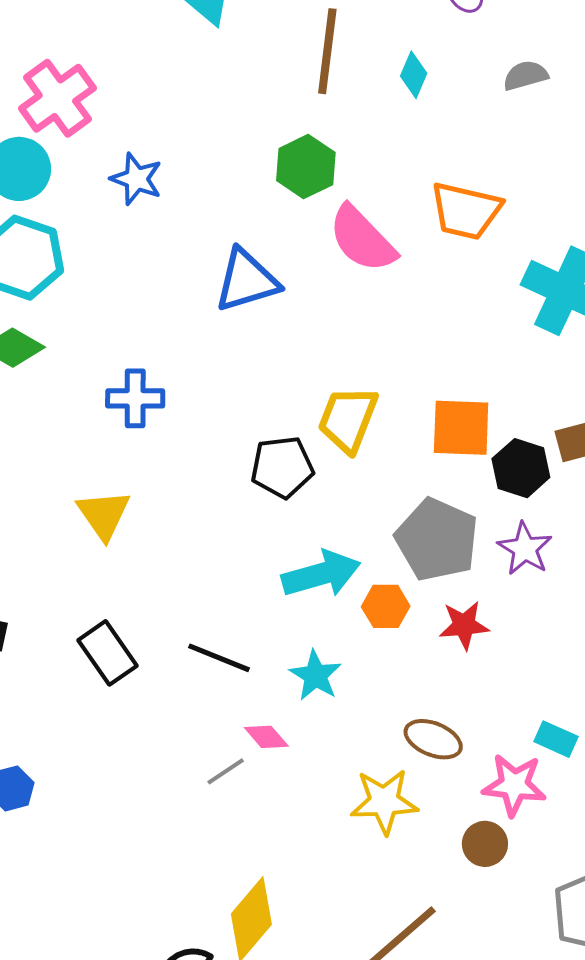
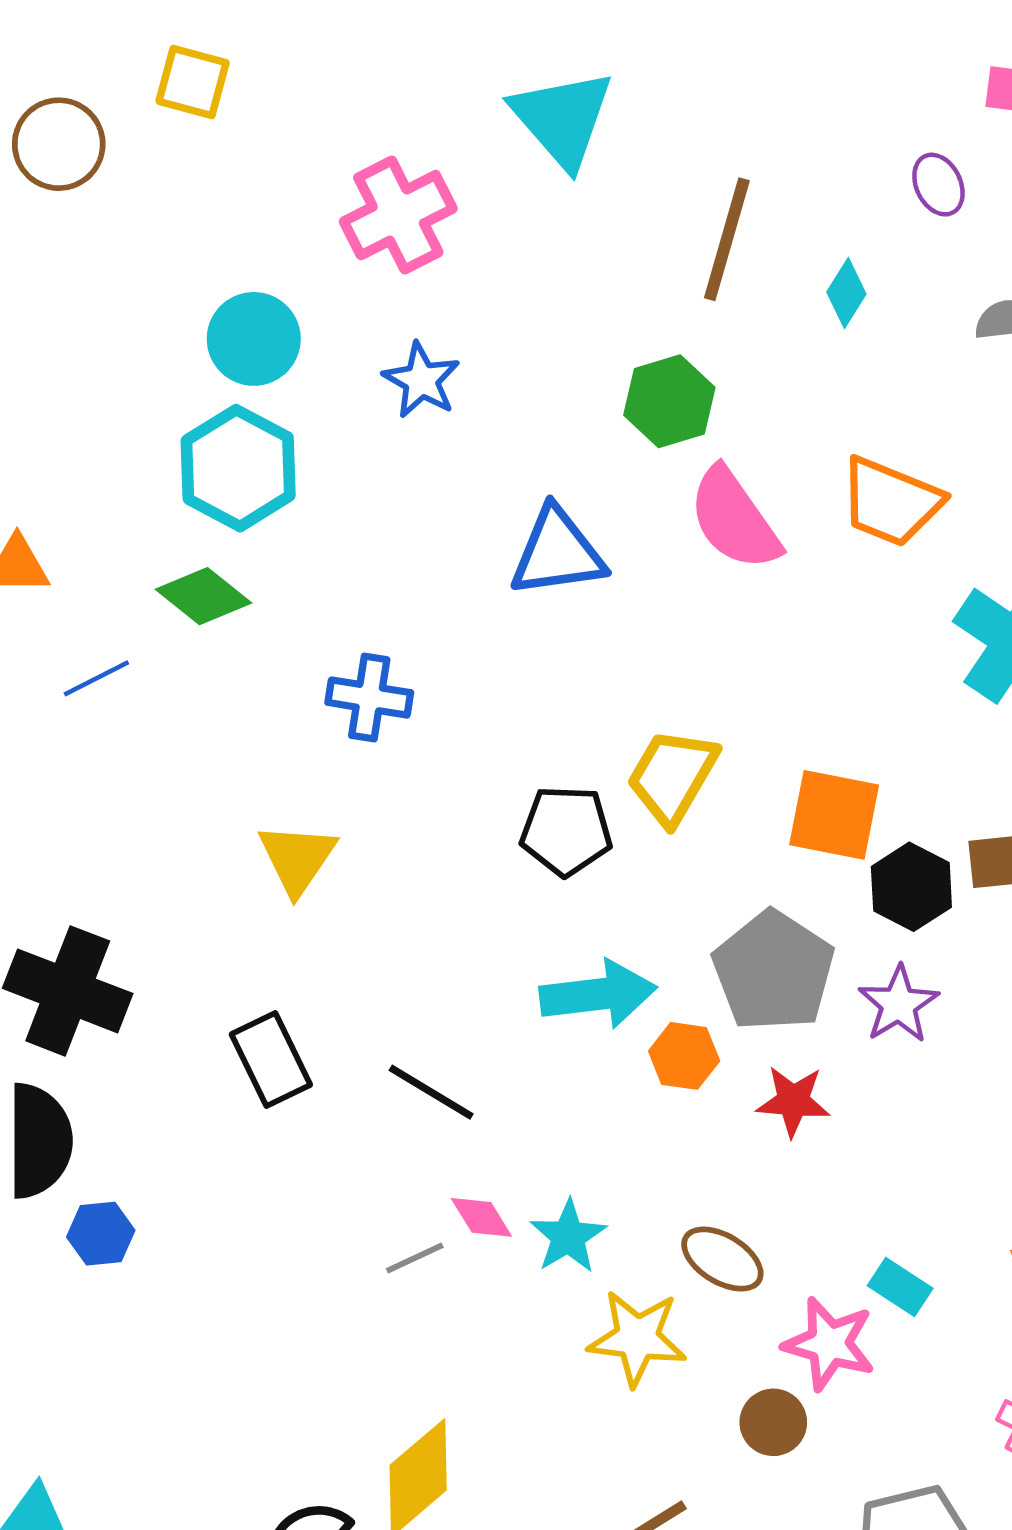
pink cross: (57, 98) -> (398, 215), moved
cyan star: (315, 675) -> (568, 1237), moved

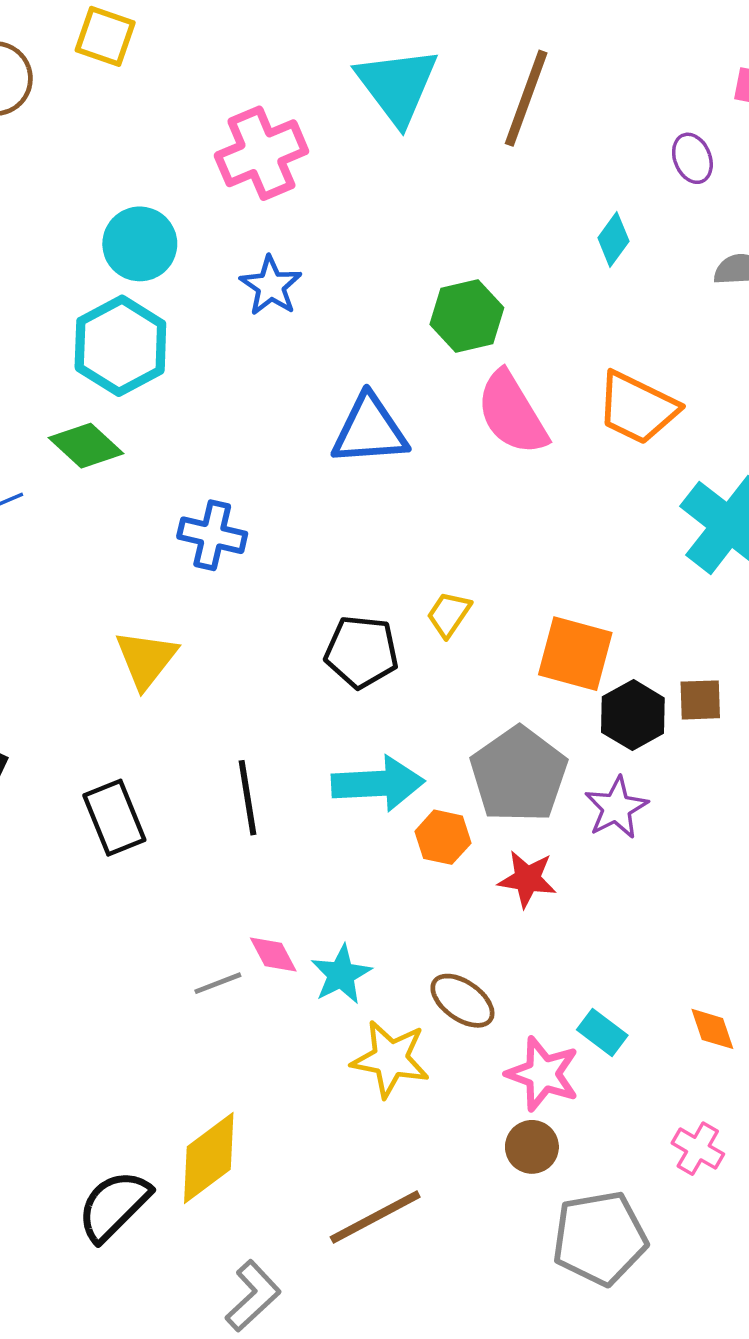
brown line: (727, 239) -> (526, 98), moved
yellow trapezoid: (672, 776) -> (449, 614), size x0.6
black line: (431, 1092) -> (248, 798), moved, turned 46
brown circle: (773, 1422) -> (532, 1147), moved

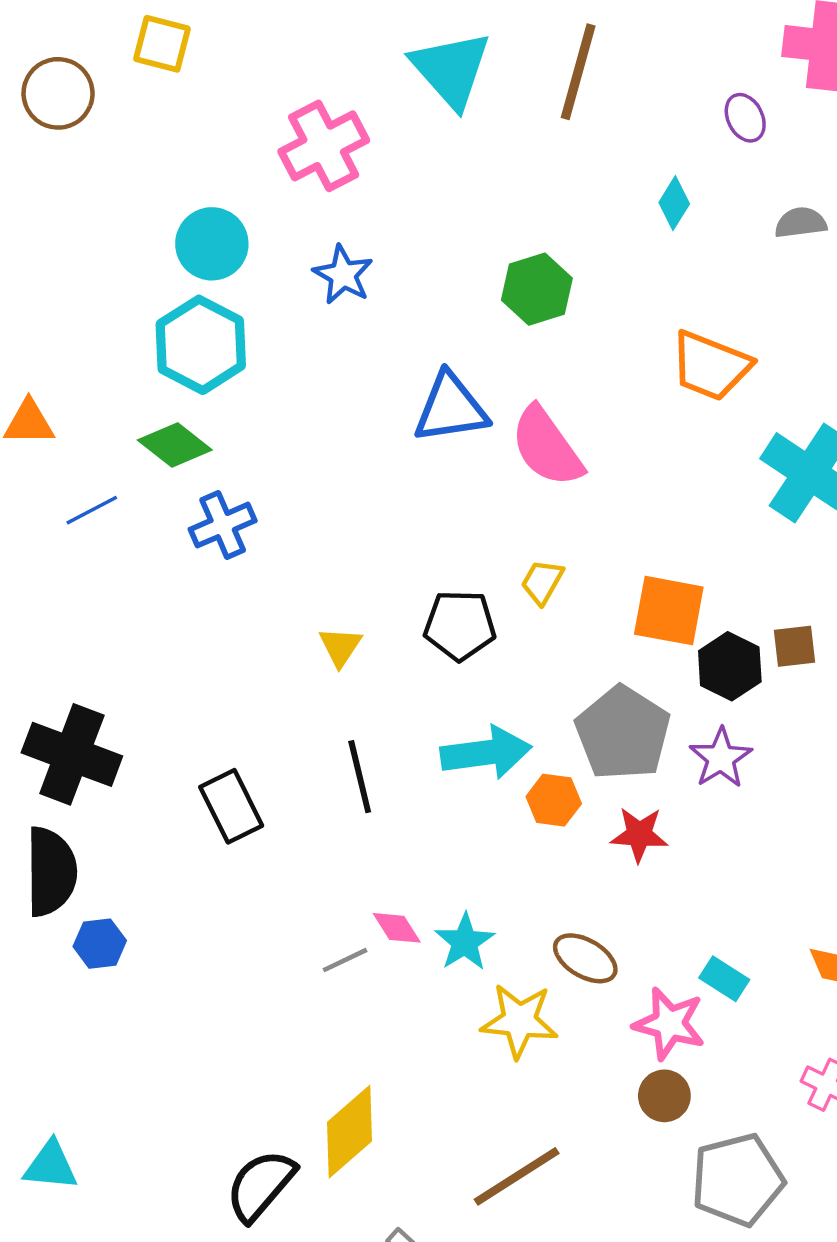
pink semicircle: (512, 413) -> (547, 447), moved
blue cross: (212, 535) -> (223, 525), moved, turned -32
yellow triangle: (146, 659) -> (340, 647), moved, size x0.7

